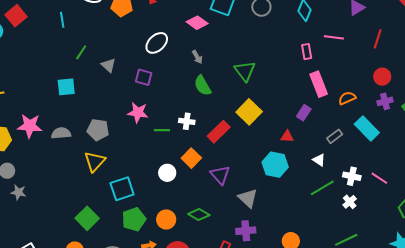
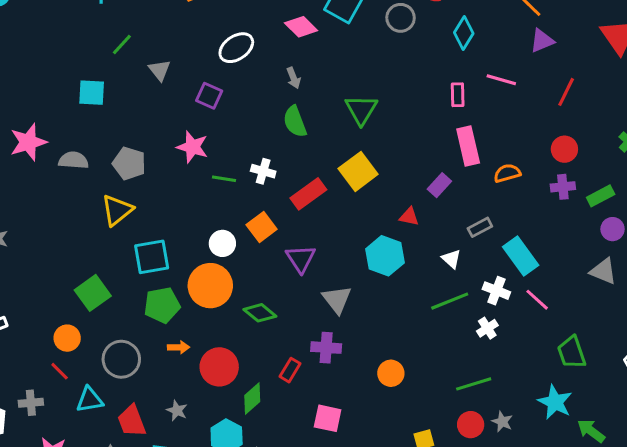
pink star: (30, 126) -> (28, 142), turned -30
cyan rectangle: (367, 128) -> (521, 256), moved
orange circle: (166, 219) -> (210, 286), moved, size x1.5

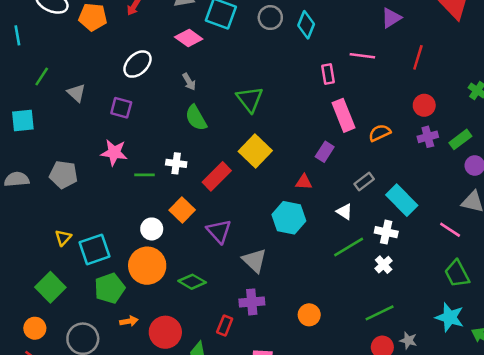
cyan diamond: (464, 33) -> (306, 25), moved
yellow triangle: (117, 210) -> (63, 238), moved, size x0.6
pink line: (537, 300) -> (450, 230), moved

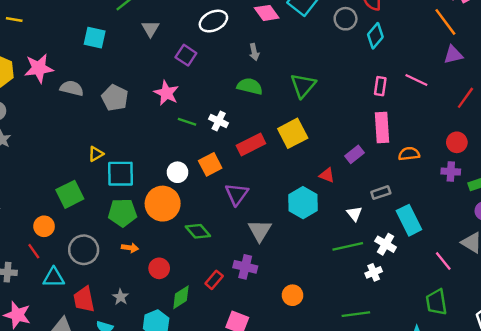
green semicircle: (196, 118) -> (250, 86), turned 115
red circle: (165, 332) -> (159, 268), size x0.7

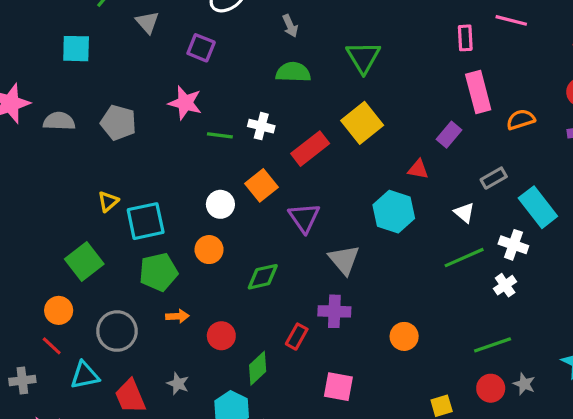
orange circle: (163, 204) -> (209, 250), size x0.6
green diamond: (198, 231) -> (263, 277), turned -50

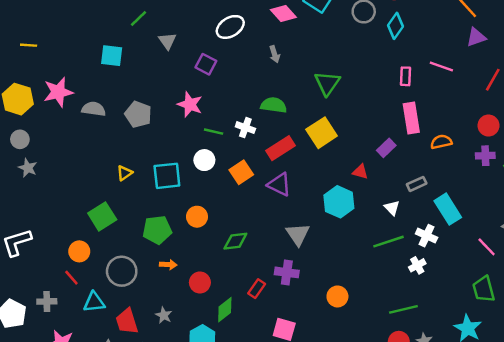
green semicircle: (293, 72) -> (274, 105), moved
white circle: (220, 204) -> (204, 160), moved
purple triangle: (304, 218) -> (279, 184), moved, turned -35
cyan square: (146, 221) -> (167, 176), moved

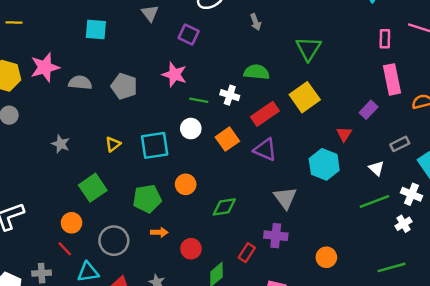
gray star: (28, 168) -> (61, 144), moved
red triangle: (360, 172) -> (344, 134), turned 49

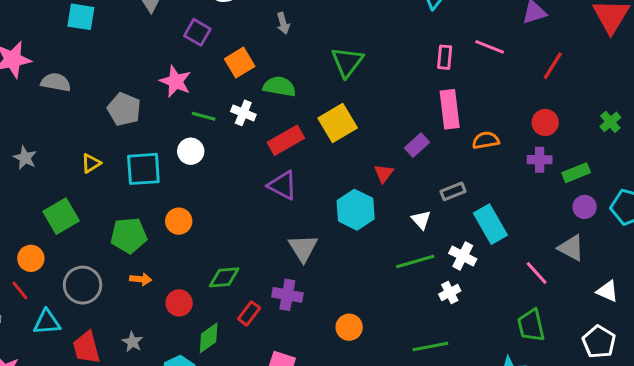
gray pentagon: (124, 86) -> (124, 109), moved
orange square: (227, 139) -> (240, 63), moved
green diamond: (224, 207) -> (224, 277), moved

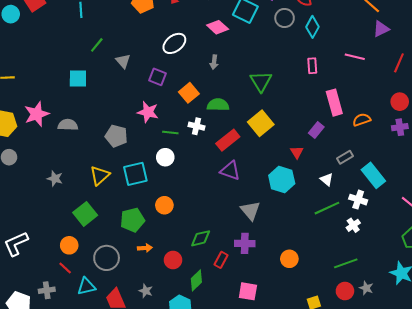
gray arrow: (283, 23) -> (214, 62), turned 32
pink rectangle: (445, 57) -> (312, 66), moved
yellow triangle: (91, 163) -> (100, 176), size x1.5

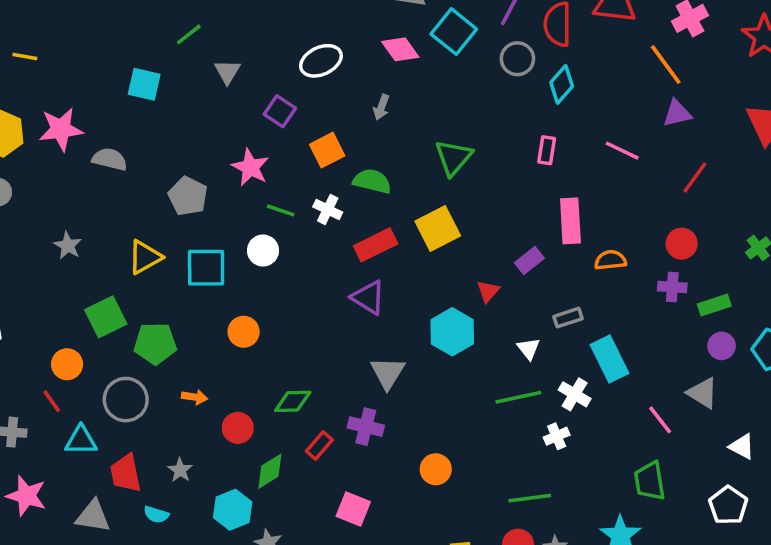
green pentagon: (132, 220) -> (155, 343), moved

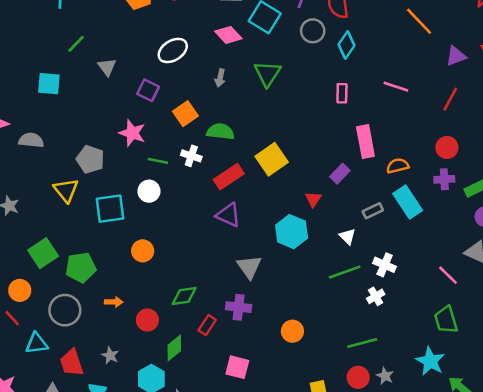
purple triangle: (677, 113) -> (456, 56), moved
green triangle: (454, 157) -> (267, 74), moved
yellow triangle: (145, 257) -> (66, 190), moved, turned -32
cyan rectangle: (610, 359) -> (408, 202), moved

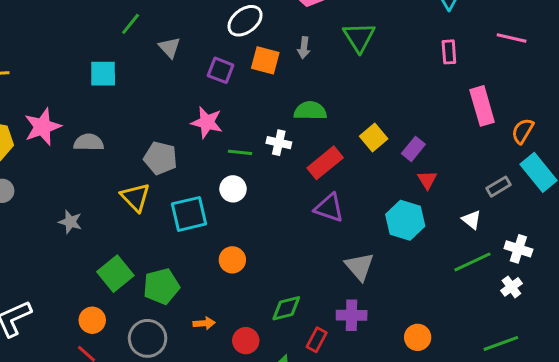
orange square: (185, 114) -> (265, 60), moved, turned -35
yellow square: (272, 159) -> (374, 137), size x0.7
orange semicircle: (398, 166) -> (523, 131), turned -40
purple rectangle: (340, 174) -> (413, 149), moved

